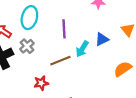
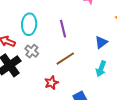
blue triangle: (102, 39) -> (101, 42), moved
cyan arrow: (82, 49) -> (101, 69), moved

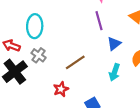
purple line: (63, 29) -> (99, 21), moved

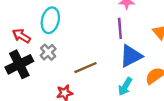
blue triangle: (114, 44) -> (131, 56), size x1.5

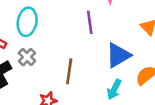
purple line: (120, 28) -> (90, 22), moved
brown line: (86, 68) -> (69, 71), turned -55

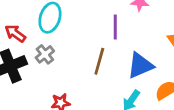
brown line: (69, 71) -> (99, 61), moved

